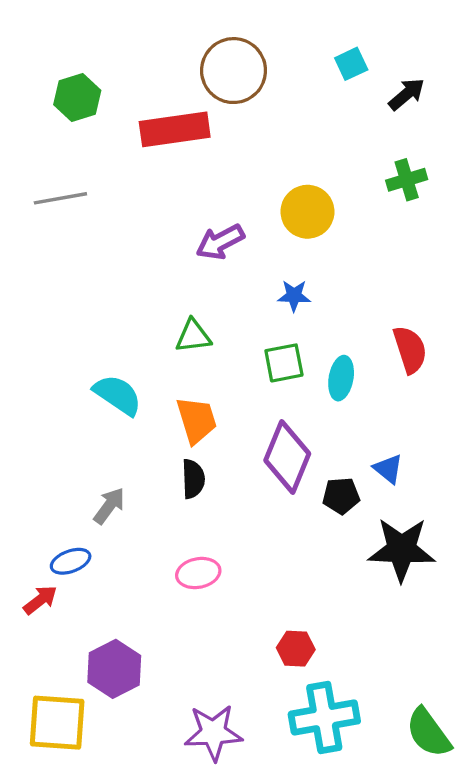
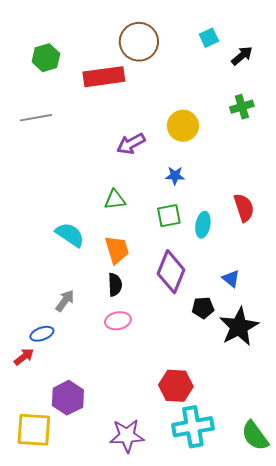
black pentagon: (341, 496) -> (203, 308), moved
black star: (402, 549) -> (239, 327), turned -30
pink ellipse: (198, 573) -> (118, 321), moved
red hexagon: (296, 649) -> (176, 386), size x1.5

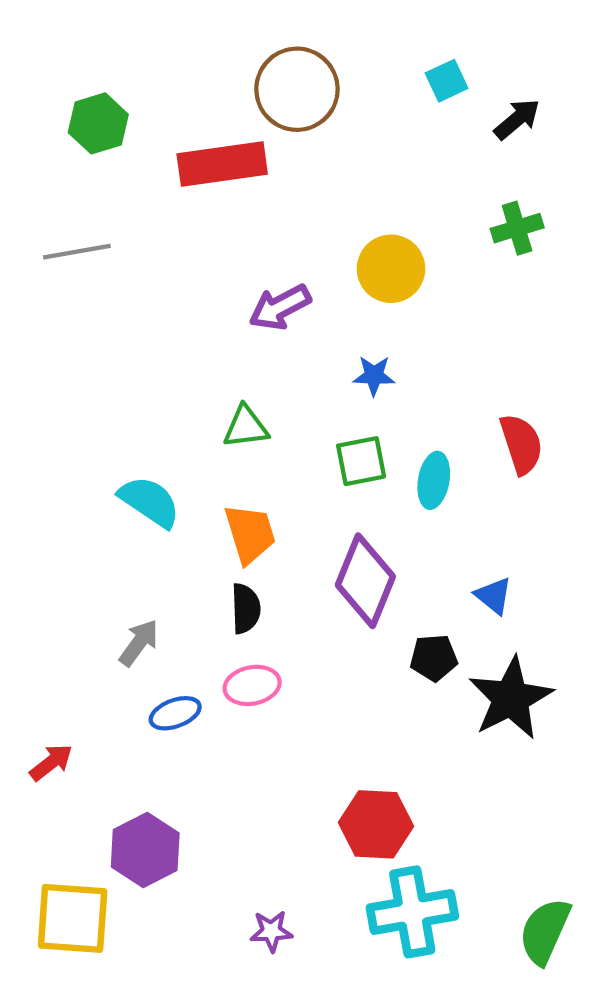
blue ellipse: (42, 334) -> (175, 713), moved
purple star: (127, 436) -> (271, 931), size x0.6
green semicircle: (255, 436) -> (545, 931), turned 60

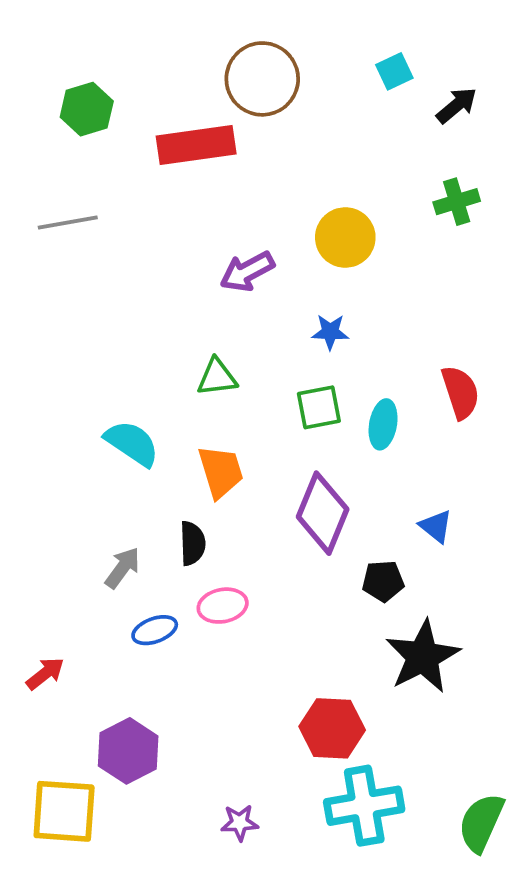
black semicircle: (246, 609) -> (192, 543), moved
black star: (511, 698) -> (423, 657), moved

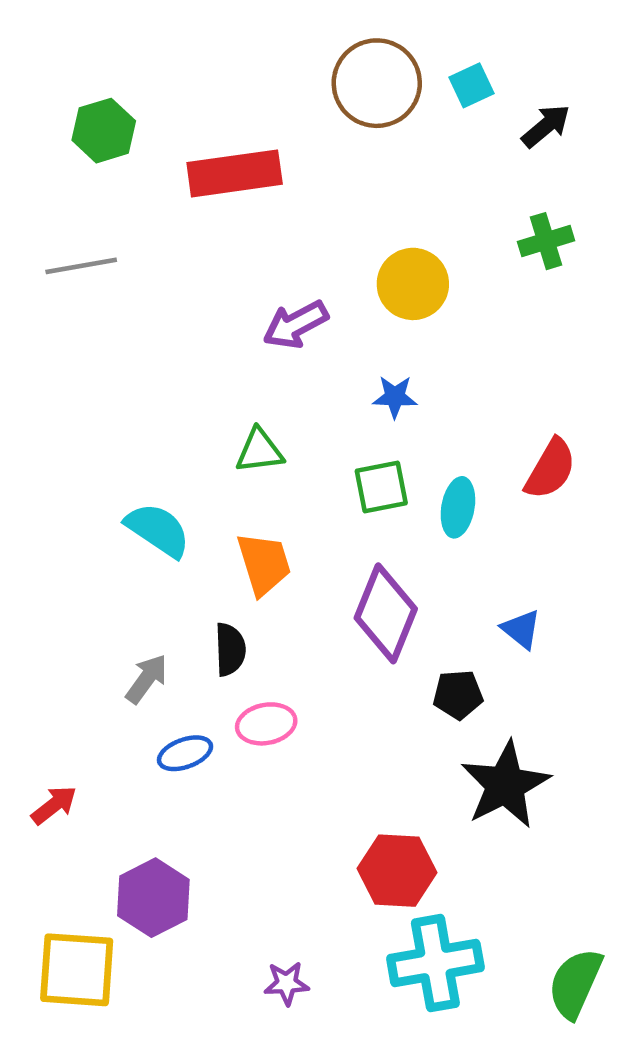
brown circle: (262, 79) -> (377, 83), moved
red semicircle: (460, 392) -> (550, 469), turned 48

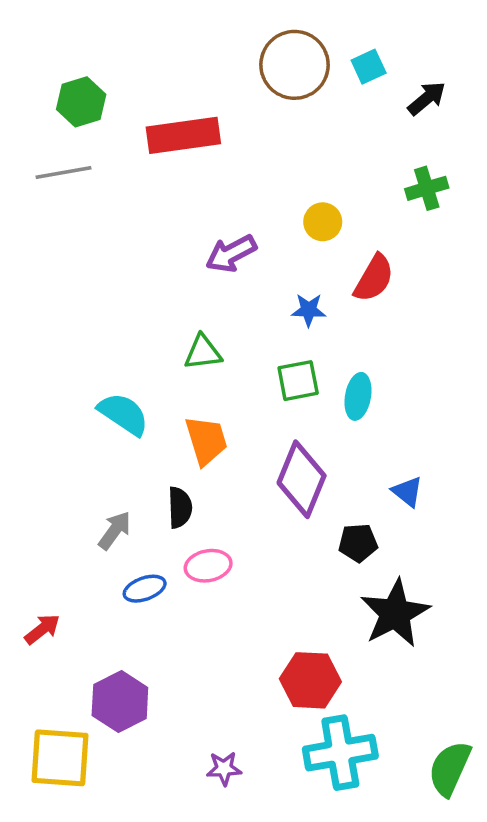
gray line: (81, 266) -> (63, 172), moved
yellow circle: (413, 284) -> (323, 222), size x0.7
red semicircle: (550, 469) -> (374, 278), moved

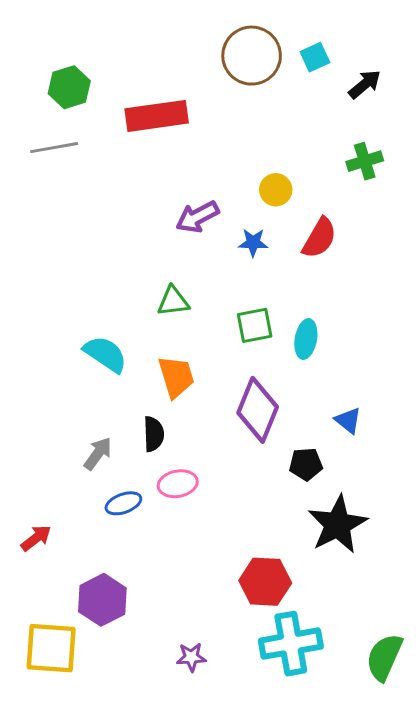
blue star: (309, 310) -> (253, 243), moved

